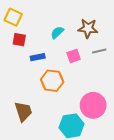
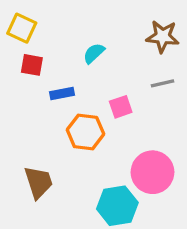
brown star: (88, 28) -> (163, 36), moved
pink square: (74, 56) -> (121, 107), moved

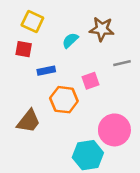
yellow square: (22, 28) -> (32, 21), moved
brown star: (163, 36) -> (102, 29), moved
brown trapezoid: (39, 182) -> (29, 121), moved, turned 56

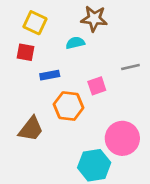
brown star: (102, 29) -> (94, 19), moved
cyan semicircle: (70, 40) -> (75, 43), turned 30

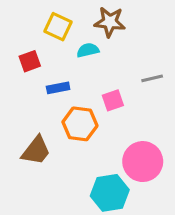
yellow square: (35, 23) -> (58, 27), moved
red square: (26, 52) -> (30, 61), turned -30

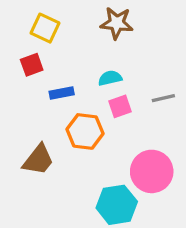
yellow square: (58, 27) -> (45, 28), moved
cyan semicircle: (88, 50) -> (110, 78), moved
gray line: (152, 78) -> (163, 98), moved

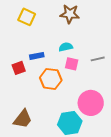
red square: (32, 65) -> (19, 68), moved
pink square: (120, 106) -> (72, 64), turned 32
brown trapezoid: (38, 160) -> (23, 119), moved

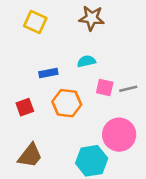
gray line: (98, 59) -> (128, 89), moved
pink square: (72, 64) -> (105, 87), moved
red square: (19, 68) -> (25, 107), moved

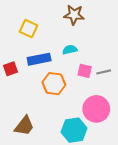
yellow square: (35, 22) -> (29, 29), moved
blue rectangle: (48, 73) -> (39, 59), size x1.5
red square: (25, 107) -> (11, 69), moved

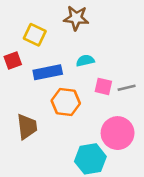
brown star: (74, 15) -> (76, 18), moved
red square: (11, 69) -> (13, 61), moved
brown trapezoid: (24, 126) -> (27, 127), moved, turned -45

